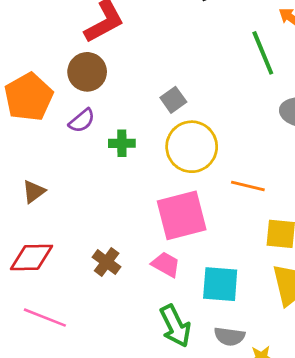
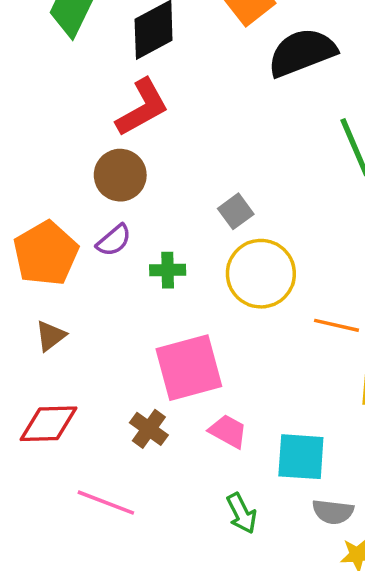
orange pentagon: (29, 97) -> (46, 253), moved
pink square: (182, 215) -> (189, 368), moved
pink line: (45, 318) -> (106, 503), moved
green arrow: (175, 326) -> (242, 513), size x0.7
gray semicircle: (230, 336) -> (333, 512), moved

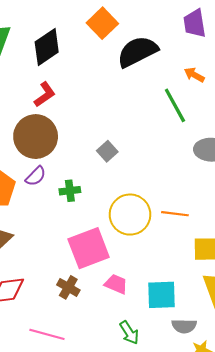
red L-shape: (142, 108) -> (45, 94), size x0.7
brown circle: (120, 175) -> (36, 137), size x1.4
yellow circle: (261, 274) -> (130, 215), moved

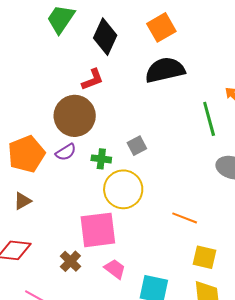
black diamond: (47, 47) -> (105, 37), turned -45
black semicircle: (137, 52) -> (165, 70), moved
green cross: (70, 191) -> (101, 159), moved
yellow circle: (130, 215) -> (123, 189), moved

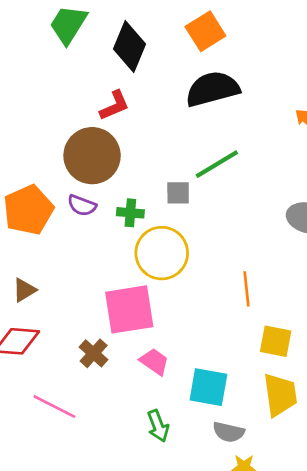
green line: (209, 119) -> (217, 164), moved, turned 76
gray square: (137, 146) -> (178, 193), turned 30
purple semicircle: (66, 152) -> (82, 205), turned 55
brown triangle: (22, 201) -> (24, 290), moved
orange line: (185, 218) -> (246, 289), turned 65

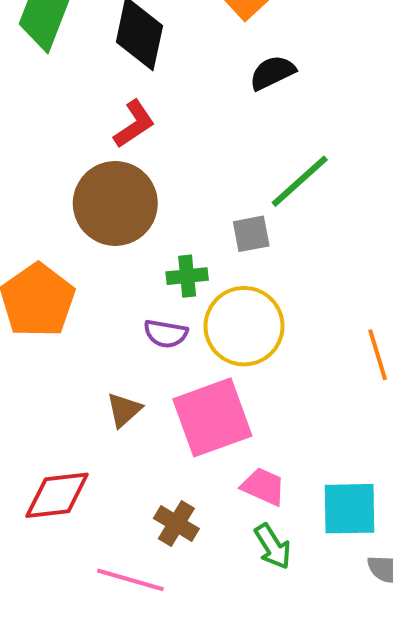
black semicircle: (212, 89) -> (272, 73), size x0.6
purple semicircle: (82, 205) -> (166, 334), moved
brown triangle: (24, 290) -> (124, 410), moved
brown cross: (94, 353) -> (176, 523), moved
green arrow: (158, 426) -> (273, 546), moved

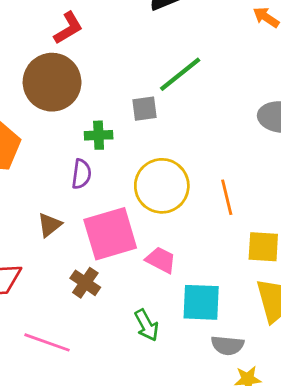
yellow circle: (244, 326) -> (162, 186), moved
purple semicircle: (166, 334) -> (81, 174), turned -96
pink trapezoid: (263, 487) -> (161, 260), moved
brown cross: (176, 523) -> (85, 283), moved

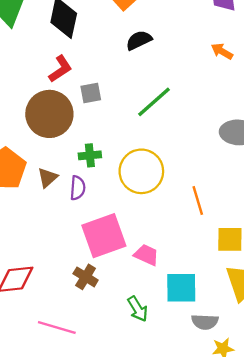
gray square: (144, 109) -> (91, 93), moved
yellow circle: (162, 186) -> (141, 171), moved
brown triangle: (50, 225) -> (48, 178), moved

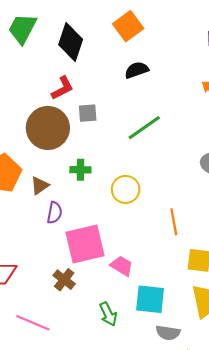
yellow circle: (141, 171) -> (126, 189), size x0.7
purple semicircle: (78, 188) -> (54, 213), moved

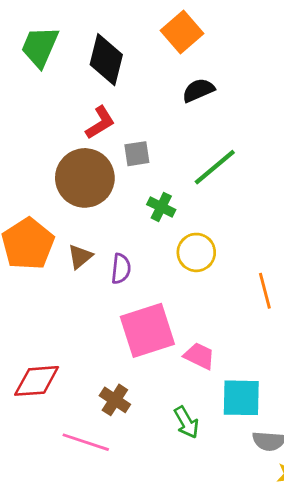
green cross: (80, 170) -> (161, 207), moved, turned 30
purple semicircle: (54, 213) -> (121, 269), moved
brown cross: (64, 280) -> (115, 400), moved

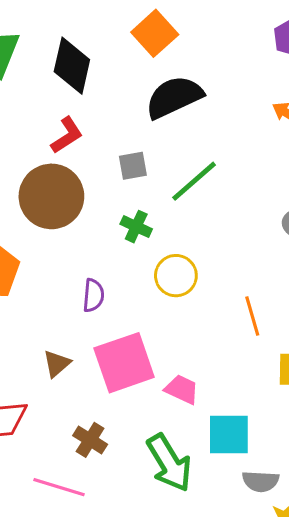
black semicircle: (198, 90) -> (174, 97), size x1.6
gray square: (137, 154) -> (133, 166), moved
brown triangle: (80, 256) -> (57, 364), moved
green arrow: (186, 422) -> (169, 463), size x1.6

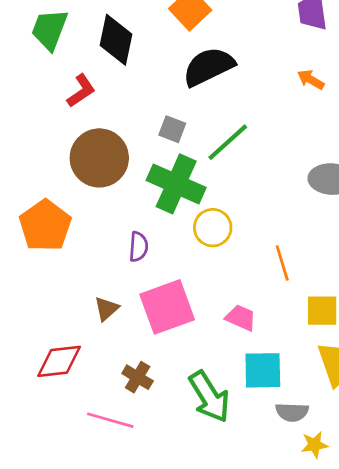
red L-shape: (67, 135) -> (81, 91), moved
gray square: (133, 166) -> (172, 129), turned 32
green cross: (136, 227) -> (176, 184), size x2.0
pink trapezoid: (182, 389) -> (241, 318), moved

